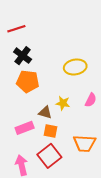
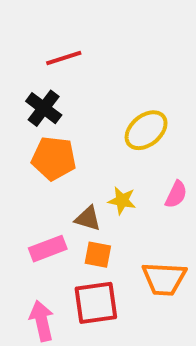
red line: (16, 29) -> (64, 58), moved
yellow ellipse: (75, 67) -> (146, 130), turned -30
red square: (49, 156) -> (96, 303), turned 30

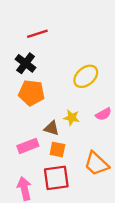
pink semicircle: (176, 194) -> (103, 114), turned 35
orange trapezoid: (164, 279) -> (96, 164), turned 40

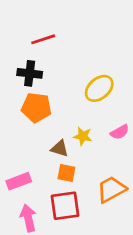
black cross: (26, 63) -> (30, 73), turned -30
pink rectangle: (28, 146) -> (19, 181), moved
orange trapezoid: (96, 164) -> (111, 189), turned 108

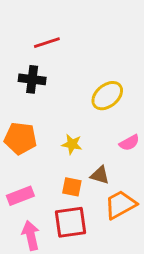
orange pentagon: (36, 108) -> (20, 138), moved
yellow star: (83, 136) -> (72, 144), moved
brown triangle: (60, 148) -> (100, 175), moved

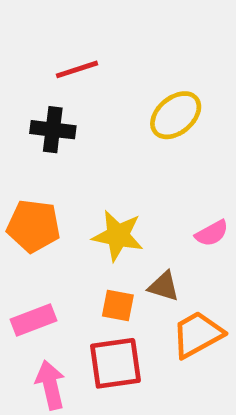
yellow ellipse: (107, 96) -> (176, 115), moved
yellow star: (72, 144) -> (118, 236), size x1.5

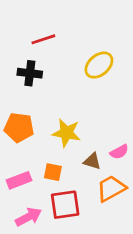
pink semicircle: (212, 233) -> (119, 152), moved
orange square: (118, 306) -> (53, 172), moved
pink arrow: (50, 385) -> (28, 217), turned 75

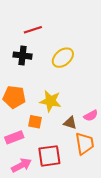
yellow ellipse: (99, 65) -> (63, 58), moved
orange square: (53, 172) -> (35, 122), moved
orange trapezoid: (111, 188) -> (85, 144), turned 110

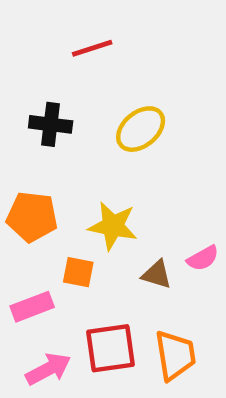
red line: (33, 30) -> (92, 48), moved
orange trapezoid: (85, 144) -> (175, 355), moved

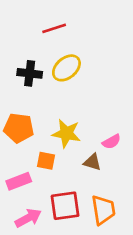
yellow ellipse: (141, 129) -> (66, 68), moved
pink semicircle: (203, 258) -> (111, 142), moved

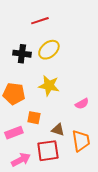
yellow star: (66, 133) -> (49, 86), moved
brown triangle: (92, 162) -> (58, 130), moved
orange trapezoid: (103, 210) -> (81, 141), moved

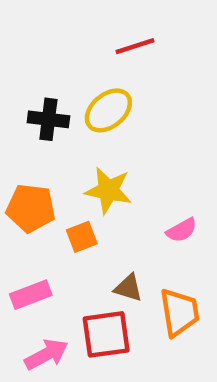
red line: (40, 21) -> (135, 46), moved
orange square: (34, 118) -> (82, 237), moved, turned -32

